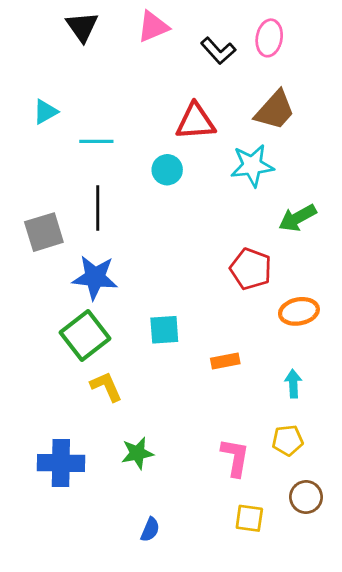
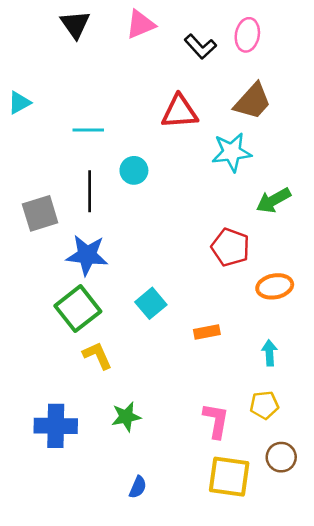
cyan triangle: (45, 112) -> (19, 103), moved
cyan circle: (167, 170) -> (134, 170), moved
cyan square: (164, 330) -> (151, 303), turned -36
yellow square: (249, 518) -> (229, 477), size x1.6

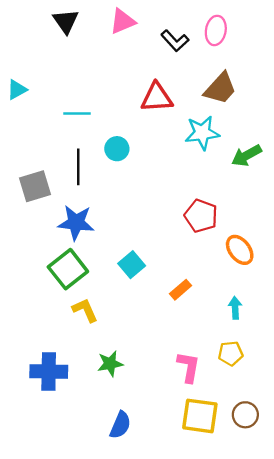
green arrow: (273, 200) -> (246, 156), moved
orange ellipse: (275, 286) -> (240, 250), turned 64
orange rectangle: (207, 332) -> (181, 290), turned -30
brown circle: (281, 457) -> (245, 415), moved
blue semicircle: (138, 487) -> (120, 425), size x1.4

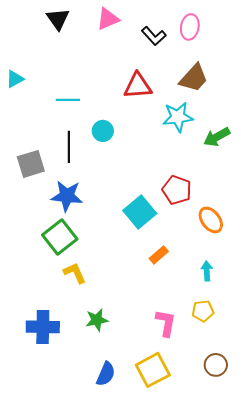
cyan square: (132, 265) -> (140, 212), moved, size x1.4
yellow square: (200, 416) -> (153, 370), moved, turned -36

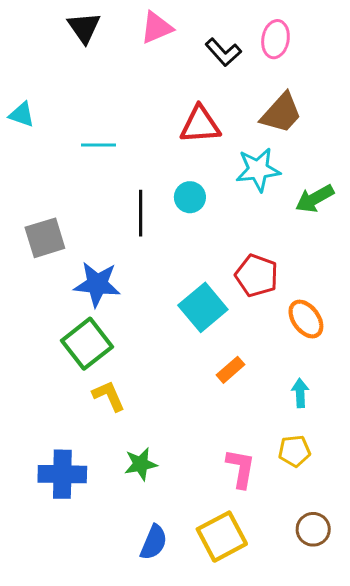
cyan triangle: (15, 79) -> (22, 115), turned 48
cyan circle: (103, 131) -> (190, 197), moved
black line: (69, 147) -> (141, 213), moved

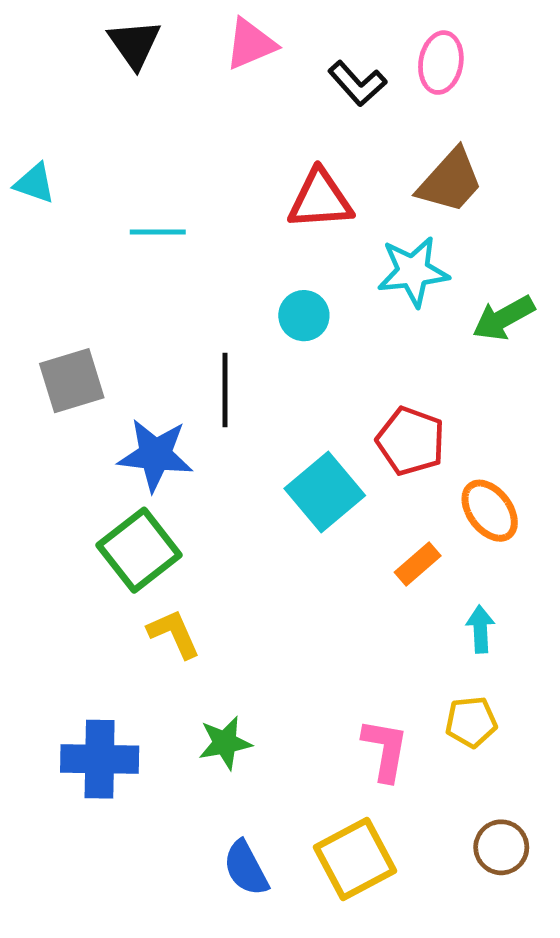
black line: (141, 213) -> (225, 390), moved
orange rectangle: (231, 370) -> (418, 564), moved
blue semicircle: (154, 542) -> (246, 868), turned 129

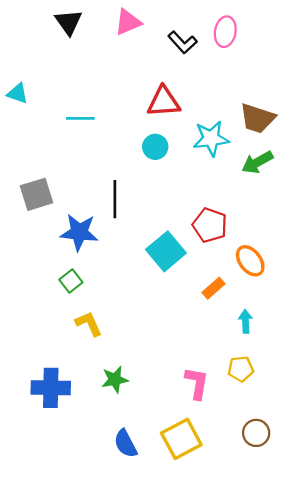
brown trapezoid: (450, 181) -> (257, 118), moved, turned 66
cyan circle: (304, 316) -> (155, 147), moved
green square: (139, 550) -> (71, 281), size x0.6

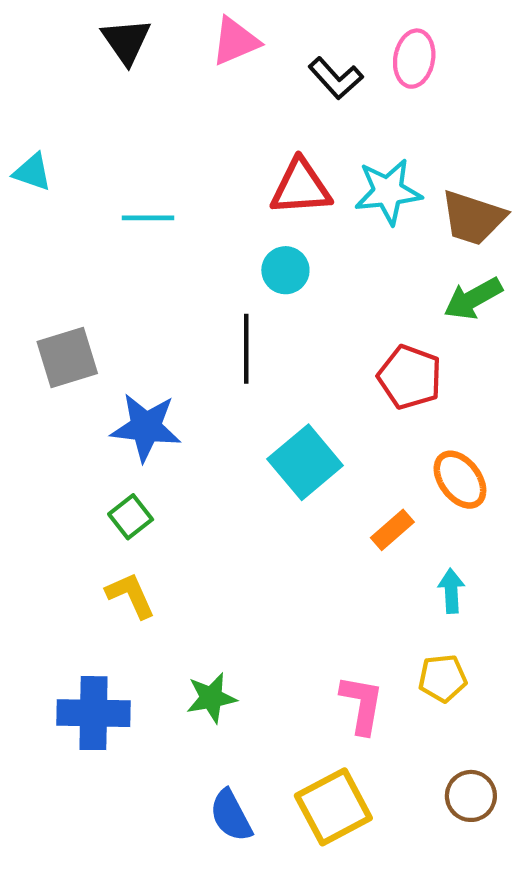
cyan star: (211, 139) -> (388, 192), moved
black line: (115, 199) -> (246, 349), moved
red pentagon: (210, 225) -> (410, 377), moved
yellow L-shape: (89, 324) -> (131, 595), moved

